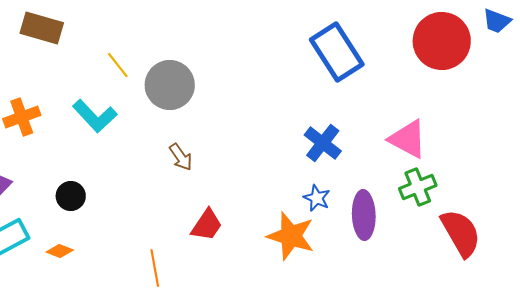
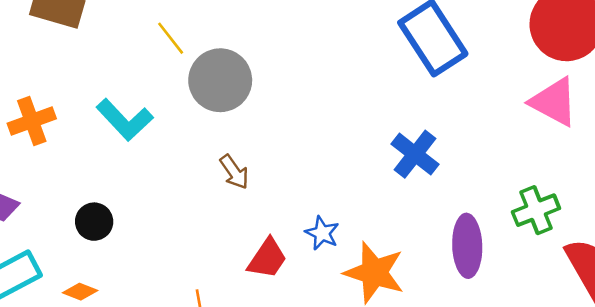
yellow line: (118, 65) -> (171, 38), moved
pink triangle: (408, 139) -> (554, 102), moved
blue star: (317, 198) -> (322, 233), moved

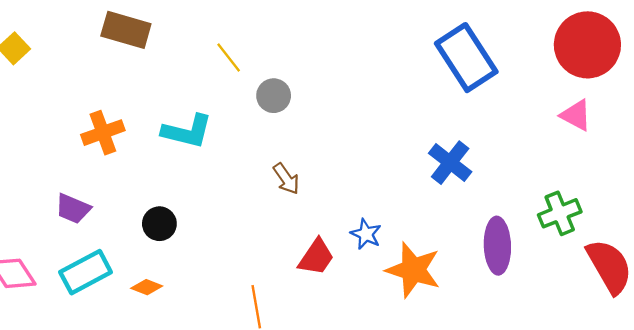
gray circle: (220, 80) -> (274, 96), size x0.6
pink triangle: (554, 102) -> (576, 115), size x0.7
cyan L-shape: (125, 120) -> (187, 131), turned -33

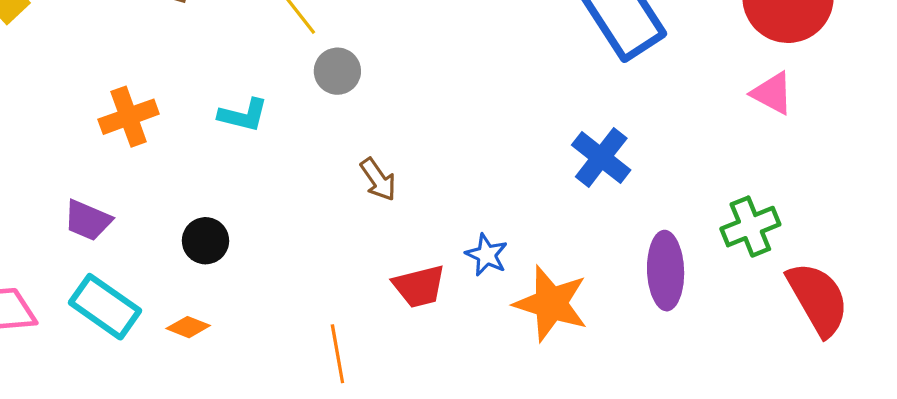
gray circle: (274, 96) -> (337, 71), moved
cyan L-shape: (187, 131) -> (243, 115), size x0.7
red trapezoid: (316, 257) -> (419, 286), turned 42
cyan rectangle: (86, 272) -> (105, 307), turned 63

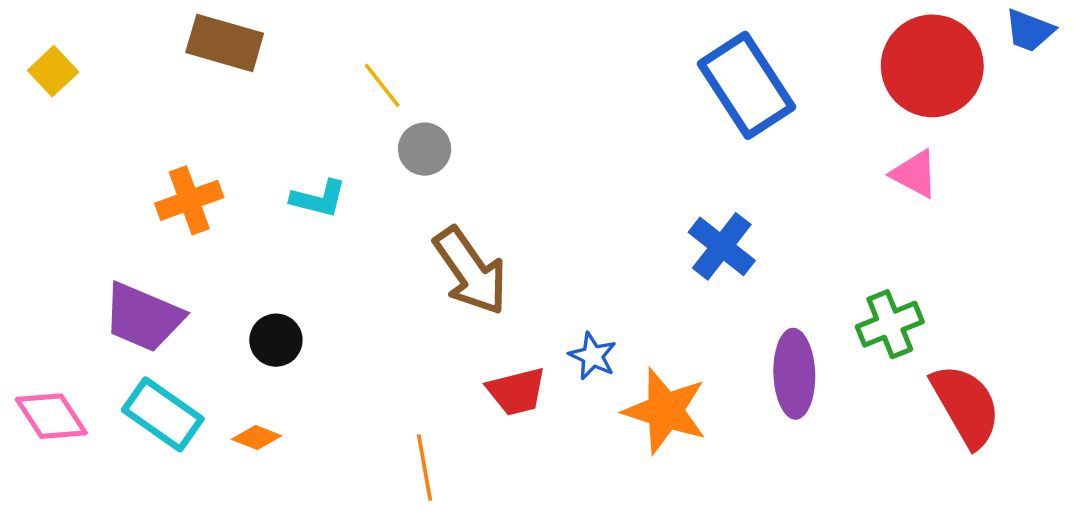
brown arrow: (378, 179) -> (471, 271), size x1.8
purple trapezoid: (88, 220) -> (143, 317), size x1.5

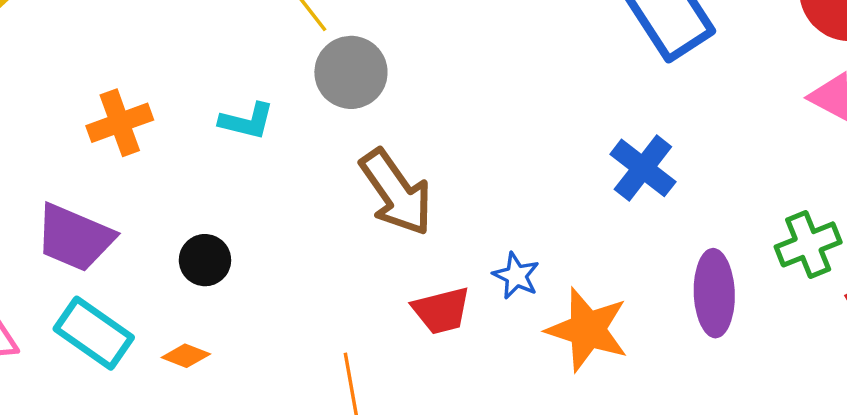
gray circle: (425, 149) -> (351, 72), size x1.4

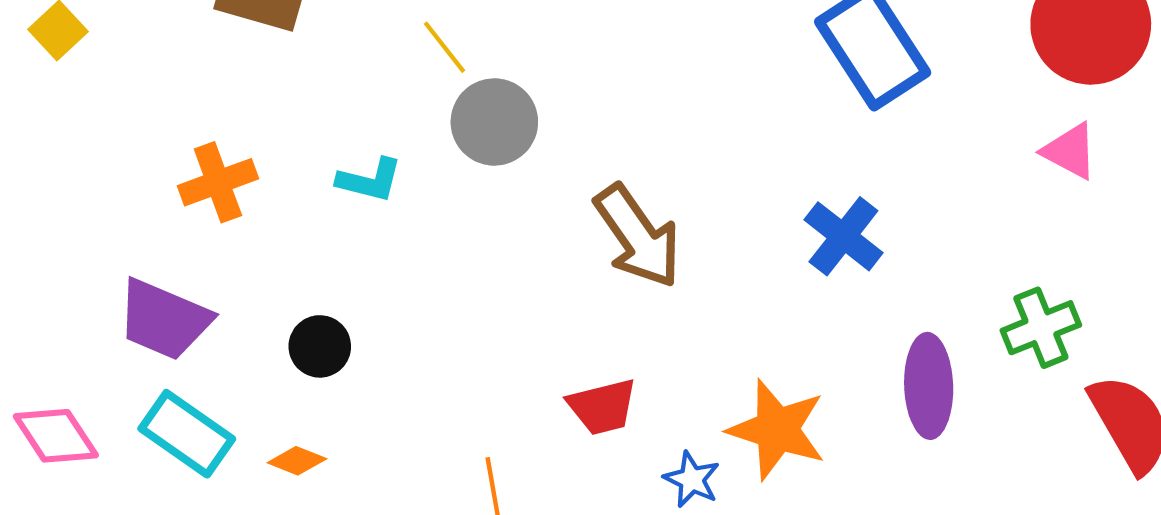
brown arrow: (396, 192) -> (638, 236), moved
blue star: (516, 276) -> (692, 479), moved

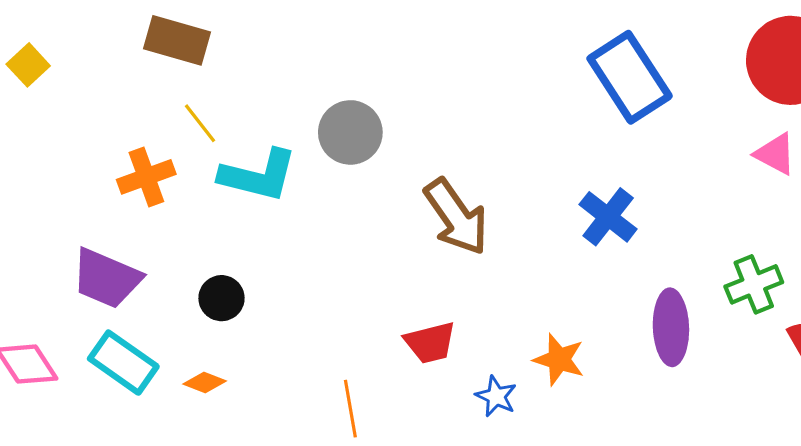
yellow line: (444, 47) -> (200, 123), moved
cyan L-shape: (370, 180) -> (258, 175), size x1.6
orange star: (777, 430) -> (559, 359), size x0.7

